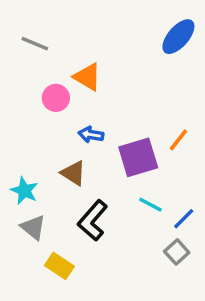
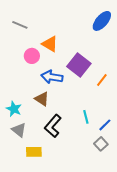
blue arrow: (91, 135) -> (52, 77), size x1.5
purple square: (138, 157) -> (79, 65), moved, turned -35
cyan line: (150, 205) -> (86, 117), turned 48
yellow rectangle: (59, 266) -> (34, 152), turned -35

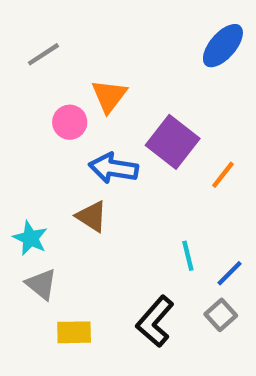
gray line: (20, 25) -> (43, 54), turned -56
orange triangle: (50, 44) -> (109, 96), turned 36
black L-shape: (53, 126) -> (155, 321), moved

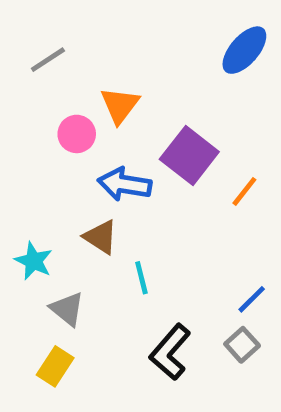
cyan line: (188, 256) -> (141, 278), moved
gray triangle: (41, 284) -> (67, 309), moved
yellow rectangle: (74, 332) -> (55, 366), moved, turned -56

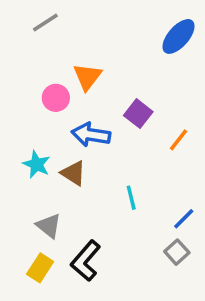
gray line: (48, 60) -> (45, 22), moved
purple square: (189, 156) -> (138, 114), size x0.7
cyan star: (34, 261) -> (37, 164), moved
cyan line: (141, 278) -> (131, 198), moved
black L-shape: (170, 352) -> (86, 261), moved

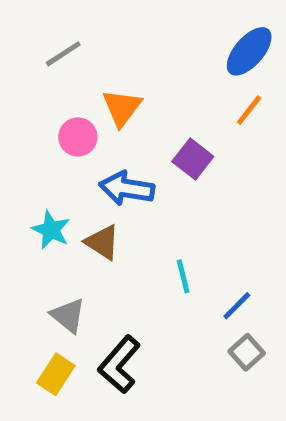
gray line: (45, 22) -> (63, 54), moved
orange line: (179, 140) -> (249, 110), moved
blue line: (184, 219) -> (237, 306), moved

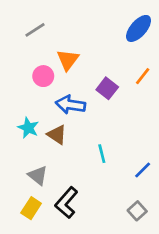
orange line: (249, 110) -> (143, 76), moved
blue line: (237, 306) -> (143, 170), moved
gray square: (247, 352) -> (137, 211), moved

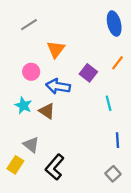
blue ellipse: (139, 28) -> (114, 24), turned -55
pink circle: (43, 76) -> (31, 72), moved
cyan line: (102, 154) -> (109, 103), moved
blue line: (143, 170) -> (118, 140), turned -48
yellow rectangle: (31, 208) -> (15, 165), moved

